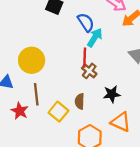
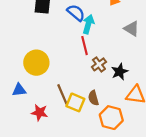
brown cross: (89, 71) -> (99, 64), moved, turned 32
brown line: (36, 94) -> (62, 94), moved
brown semicircle: (80, 101) -> (93, 98), moved

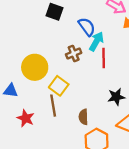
red line: (85, 46) -> (104, 58), moved
brown cross: (99, 64) -> (74, 54), moved
yellow square: (75, 102) -> (59, 86), moved

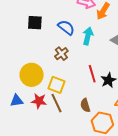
cyan arrow: (96, 41) -> (88, 36), moved
red line: (104, 58) -> (92, 74), moved
red star: (26, 118) -> (39, 101), moved

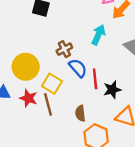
blue semicircle: (66, 27) -> (78, 68), moved

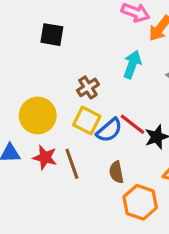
blue semicircle: (78, 68) -> (109, 130), moved, turned 96
red line: (95, 79) -> (132, 124), turned -42
yellow square: (52, 84) -> (87, 121), moved

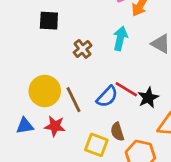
brown cross: (88, 87) -> (83, 49), moved
yellow square: (87, 121) -> (96, 145), moved
brown line: (72, 164) -> (74, 100), moved

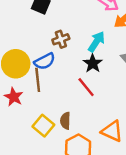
blue semicircle: (107, 97) -> (45, 61), moved
black star: (148, 98) -> (93, 63), moved, turned -30

